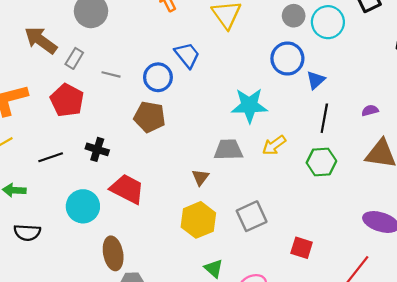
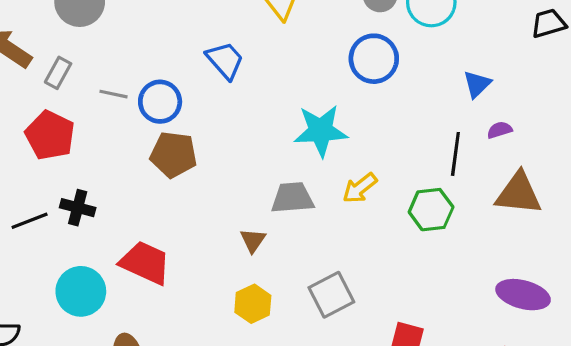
blue circle: (158, 77) -> (160, 102), moved
blue triangle: (316, 80) -> (477, 84), moved
black line: (324, 118) -> (455, 154), moved
black cross: (97, 149) -> (78, 208), moved
yellow hexagon: (198, 220) -> (253, 304), size x0.7

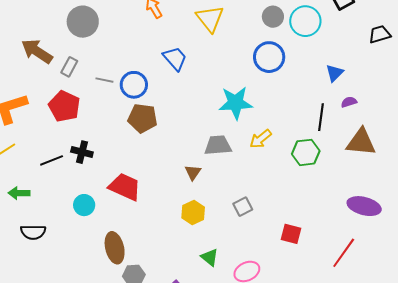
cyan circle: (81, 291) -> (84, 205), size x0.7
gray square: (331, 295) -> (243, 207), size x0.7

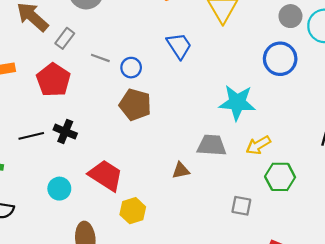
blue circle: (134, 85) -> (131, 68), size x0.7
green hexagon: (306, 152) -> (280, 177), moved
brown triangle: (193, 172) -> (181, 170), turned 36
gray square: (243, 207) -> (241, 206), moved, turned 30
yellow hexagon: (193, 213) -> (133, 211), moved

